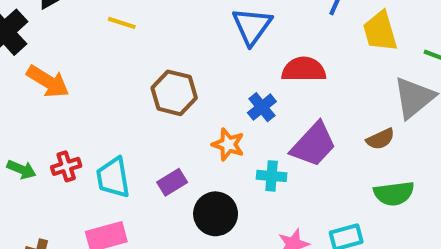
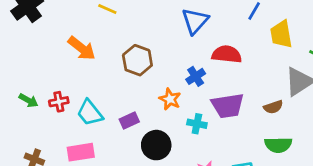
orange arrow: (48, 81) -> (82, 48), moved
purple trapezoid: (314, 145) -> (228, 106), turned 32
cyan trapezoid: (113, 178) -> (90, 113), turned -36

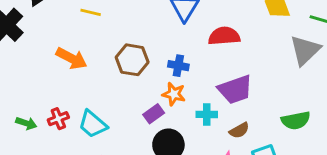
blue cross: (196, 76) -> (178, 66), moved, turned -36
brown semicircle: (273, 107) -> (239, 130), moved
purple rectangle: (129, 120) -> (154, 114), moved

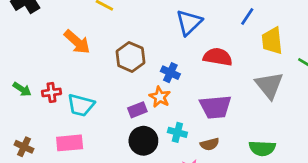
gray triangle: (305, 50) -> (269, 85), moved, turned -40
cyan cross: (207, 114) -> (177, 132), moved
cyan trapezoid: (93, 124) -> (81, 105), turned -40

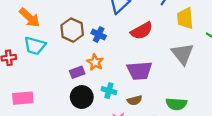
red semicircle: (218, 57) -> (142, 31), turned 140
blue cross: (170, 73) -> (99, 34), moved
cyan trapezoid: (81, 105) -> (35, 46), moved

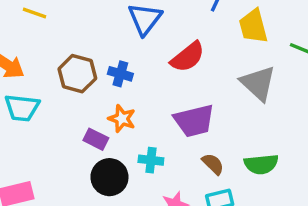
purple rectangle: (77, 72) -> (96, 139), turned 56
brown semicircle: (135, 100) -> (213, 164), moved, turned -112

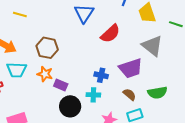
blue cross: (120, 74) -> (101, 75), moved
orange star: (122, 119) -> (45, 74), moved
purple trapezoid: (194, 121) -> (131, 68), moved

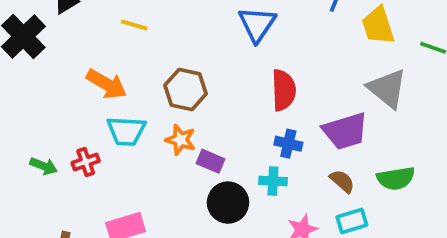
red semicircle: (110, 34) -> (284, 90), moved, turned -50

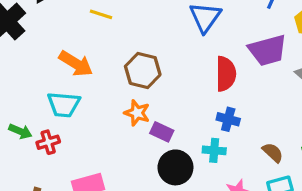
cyan trapezoid: (126, 131) -> (64, 105), moved
purple trapezoid: (345, 131) -> (268, 50), moved
red cross: (86, 162) -> (48, 142), moved

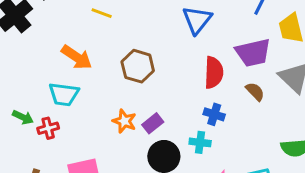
orange star: (137, 113) -> (124, 121), moved
purple rectangle: (162, 132) -> (153, 123), turned -66
brown semicircle: (273, 153) -> (255, 91), moved

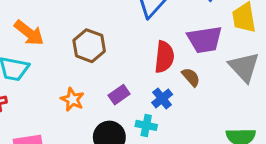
brown semicircle: (255, 91) -> (191, 77), moved
blue cross: (214, 114) -> (162, 98), turned 30
purple rectangle: (153, 123) -> (119, 95), moved

